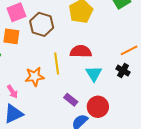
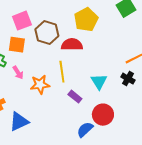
red semicircle: (81, 51) -> (72, 45), moved
pink arrow: (12, 92) -> (18, 73), moved
purple rectangle: (71, 100) -> (75, 97), moved

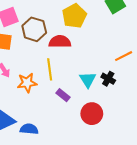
black cross: (128, 79) -> (108, 79), moved
blue semicircle: (85, 130) -> (29, 129), moved, turned 48

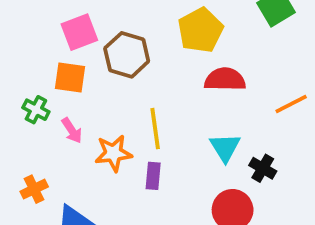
red semicircle: (60, 42) -> (225, 79), moved
black cross: (108, 79) -> (263, 168), moved
purple rectangle: (63, 95) -> (153, 176), moved, turned 56

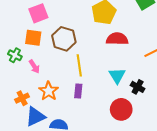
brown hexagon: (127, 55) -> (64, 39), moved
orange star: (113, 153) -> (49, 91), moved, turned -30
orange cross: (34, 189) -> (22, 98), moved

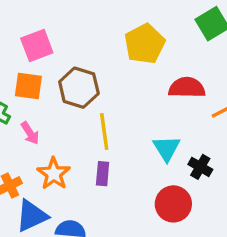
red semicircle: (117, 39) -> (187, 88), moved

